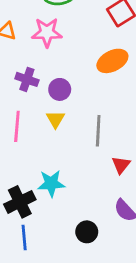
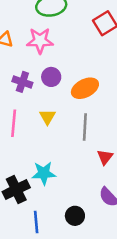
orange ellipse: (112, 61) -> (85, 88), moved
purple circle: (60, 89) -> (51, 77), moved
blue line: (24, 238) -> (36, 222), moved

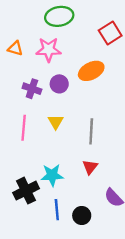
orange ellipse: (85, 88) -> (91, 71), moved
red triangle: (105, 157) -> (90, 167), moved
blue line: (36, 222) -> (57, 210), moved

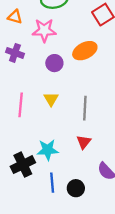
orange triangle: (15, 48) -> (15, 17), moved
purple cross: (32, 89) -> (15, 53), moved

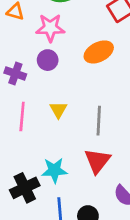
purple cross: (15, 53) -> (15, 73), moved
purple circle: (54, 63) -> (48, 60), moved
red triangle: (84, 142) -> (97, 161), size x1.5

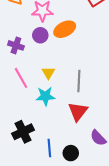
orange ellipse: (99, 52) -> (65, 29), moved
pink line: (22, 117) -> (21, 78), turned -35
cyan star: (54, 170) -> (45, 96), moved

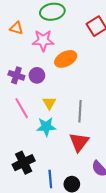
purple circle: (40, 35) -> (37, 75), moved

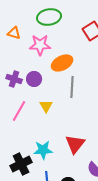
pink line: (22, 108) -> (19, 111), turned 60
gray line: (80, 111) -> (72, 87), moved
cyan star: (46, 127) -> (43, 150), moved

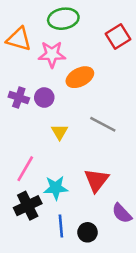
orange triangle: (14, 33) -> (19, 39), size x1.5
gray line: (72, 87) -> (103, 124), moved, turned -65
pink line: (19, 111) -> (25, 169), moved

